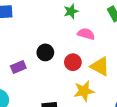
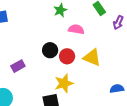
black circle: (45, 52) -> (50, 50), moved
yellow star: (84, 91) -> (64, 83), moved

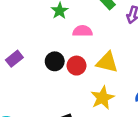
purple rectangle: (18, 66) -> (14, 59), moved
yellow star: (64, 83) -> (103, 98), moved

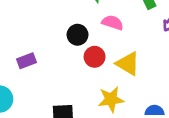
purple rectangle: (14, 59) -> (26, 61), moved
black circle: (55, 61) -> (78, 35), moved

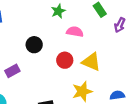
black circle: (78, 35) -> (34, 45), moved

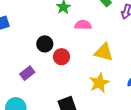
red circle: (65, 60) -> (61, 57), moved

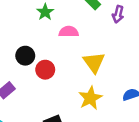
yellow triangle: (104, 52) -> (94, 62), turned 42

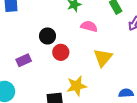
yellow star: (90, 98) -> (77, 86), moved

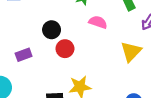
yellow triangle: (103, 58) -> (131, 52), moved

